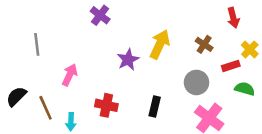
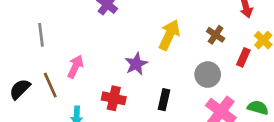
purple star: (128, 60) -> (136, 64), moved
red rectangle: (231, 66) -> (243, 57), turned -48
green semicircle: (245, 89) -> (258, 108), moved
brown line: (46, 108) -> (50, 85), moved

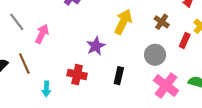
gray line: (41, 35) -> (17, 22), turned -30
pink arrow: (75, 67) -> (42, 34), moved

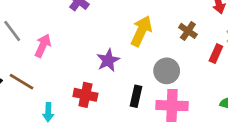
gray circle: (155, 55) -> (167, 71), moved
brown line: (24, 64) -> (22, 82), turned -35
pink cross: (166, 86) -> (172, 106), moved, turned -35

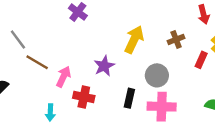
brown cross: (188, 31) -> (176, 39), turned 35
pink arrow: (43, 46) -> (63, 77), moved
brown line: (22, 82) -> (37, 62), moved

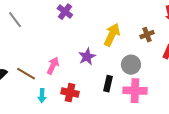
gray line: (18, 39) -> (15, 20), moved
brown line: (37, 62) -> (26, 74), moved
red cross: (84, 97) -> (70, 93), moved

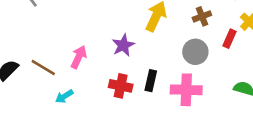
gray circle: (131, 65) -> (195, 52), moved
red cross: (70, 93) -> (121, 86), moved
cyan arrow: (42, 96) -> (64, 96), turned 56

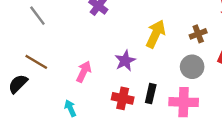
brown line: (43, 68) -> (36, 62), moved
cyan arrow: (64, 96) -> (70, 108), turned 98

